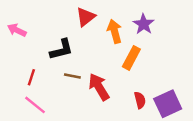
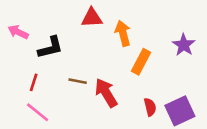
red triangle: (86, 17) -> (92, 18), turned 35
purple star: (144, 24) -> (184, 45), moved
black L-shape: (62, 49) -> (50, 47), moved

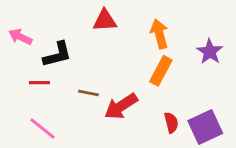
orange arrow: (123, 33) -> (159, 34), moved
red line: (34, 82) -> (40, 83), moved, turned 72
red arrow: (106, 93) -> (121, 106), turned -92

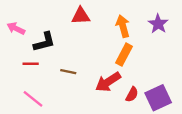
purple star: (210, 52) -> (158, 24), moved
red arrow: (121, 106) -> (108, 82), moved
red semicircle: (171, 123) -> (132, 94), turned 42

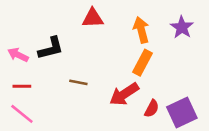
pink arrow: (16, 28) -> (18, 55), moved
red line: (31, 64) -> (22, 86), moved
pink line: (33, 99) -> (22, 114), moved

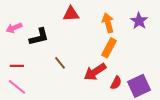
pink arrow: (18, 55) -> (14, 28), moved, turned -49
brown line: (78, 82) -> (60, 63), turned 40

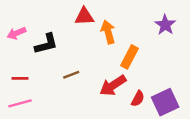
orange arrow: (108, 23) -> (108, 32), moved
brown line: (60, 63) -> (71, 75), turned -72
pink line: (17, 87) -> (20, 103), turned -54

